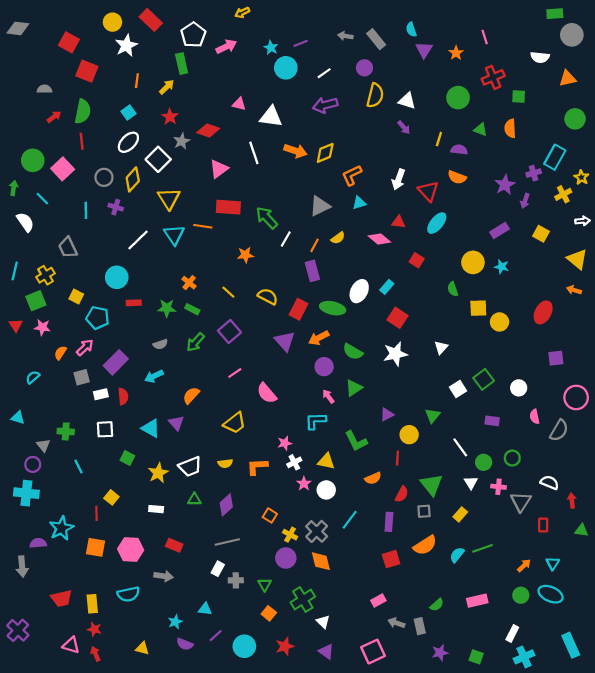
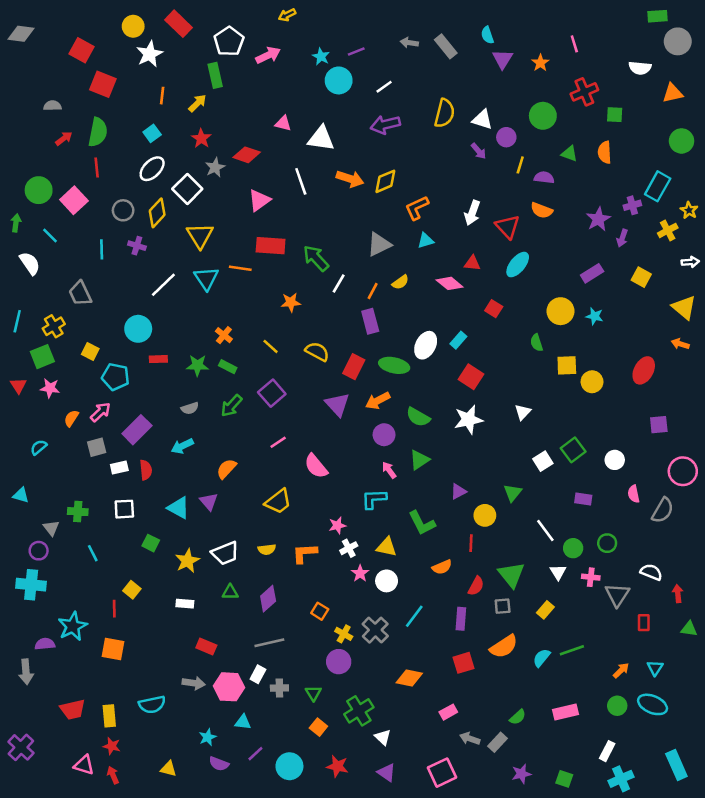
purple circle: (364, 68) -> (506, 137), moved
pink hexagon: (131, 550) -> (229, 687), moved
orange diamond: (321, 561) -> (409, 678), moved, turned -65
gray rectangle: (420, 626) -> (497, 742), turned 56
red star: (285, 646) -> (337, 766), turned 30

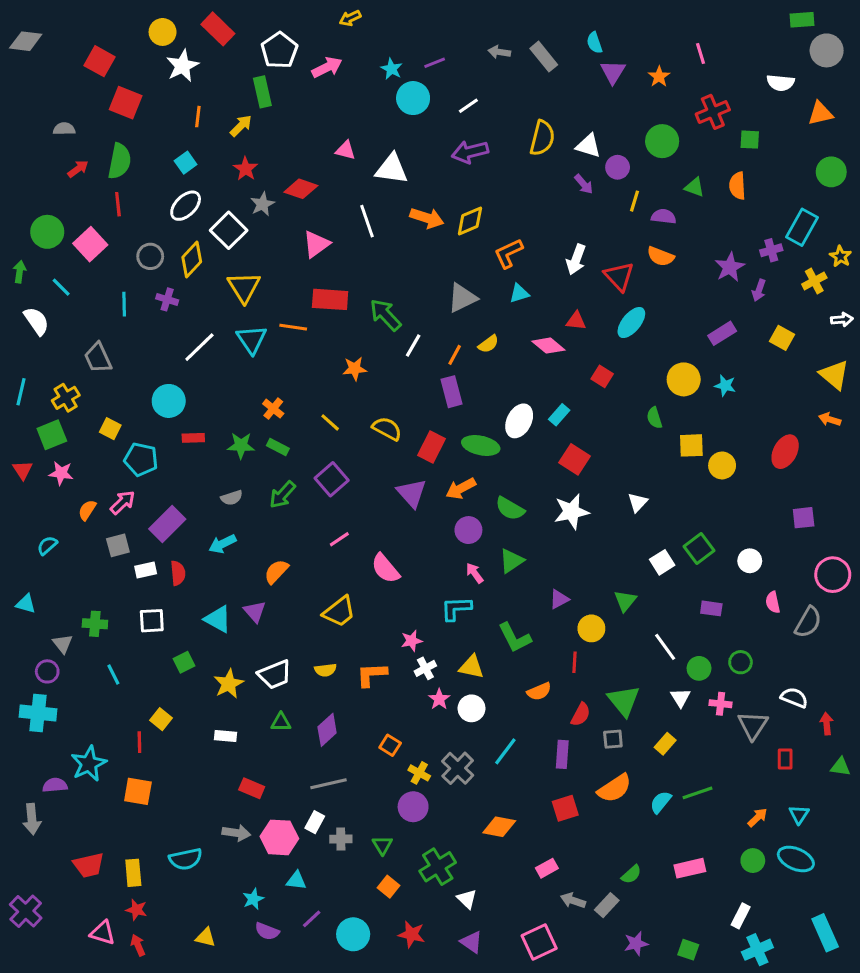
green square: (151, 543) -> (184, 662), turned 36

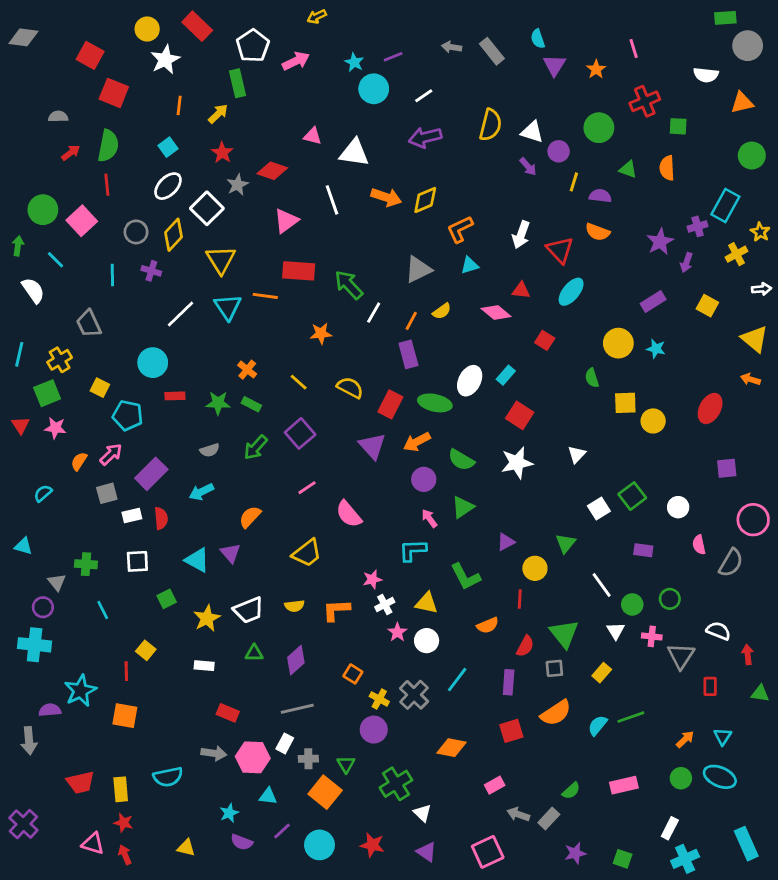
orange square: (388, 887) -> (325, 792), moved, size x1.6

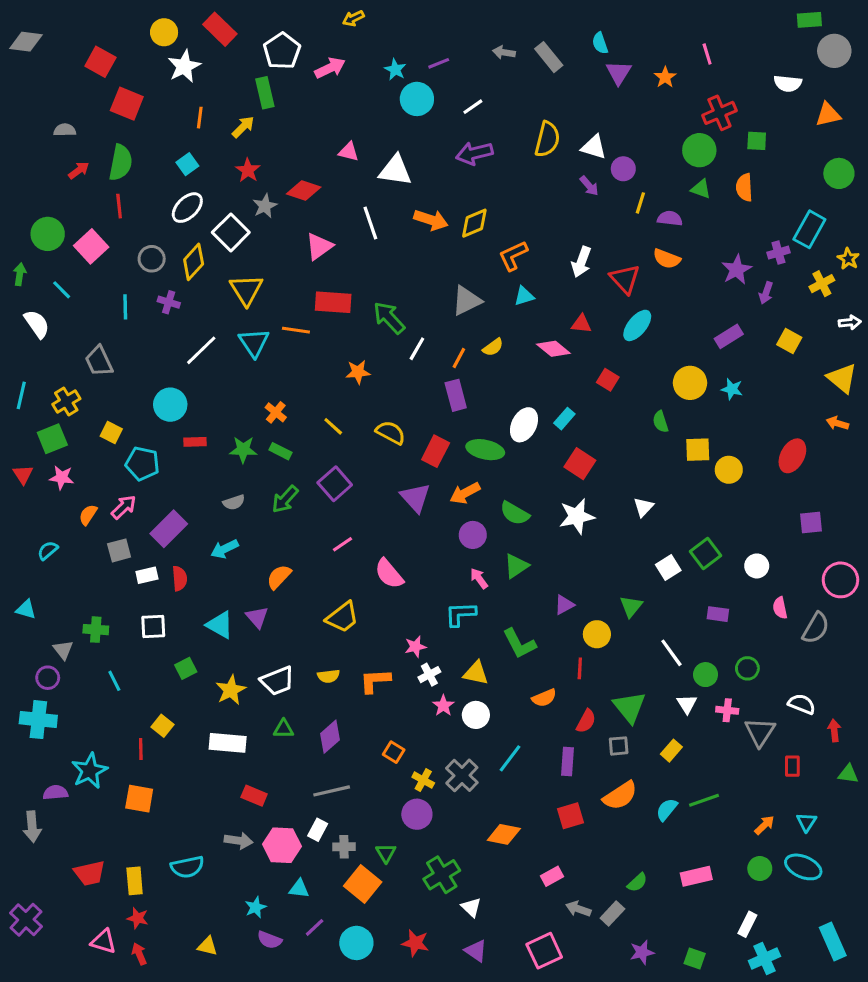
green circle: (599, 128) -> (699, 150), moved
white rectangle: (204, 666) -> (228, 743), size x1.6

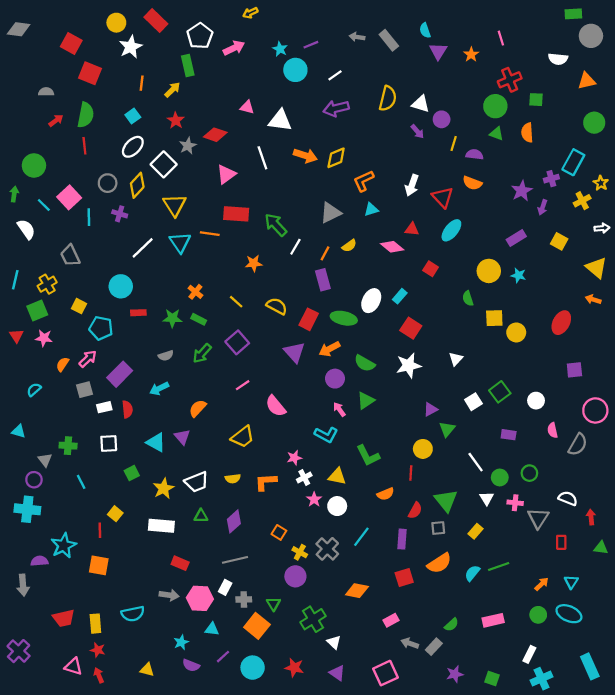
pink square: (91, 246) -> (69, 197), moved
purple triangle: (564, 605) -> (431, 409), moved
cyan L-shape: (460, 614) -> (326, 435), turned -150

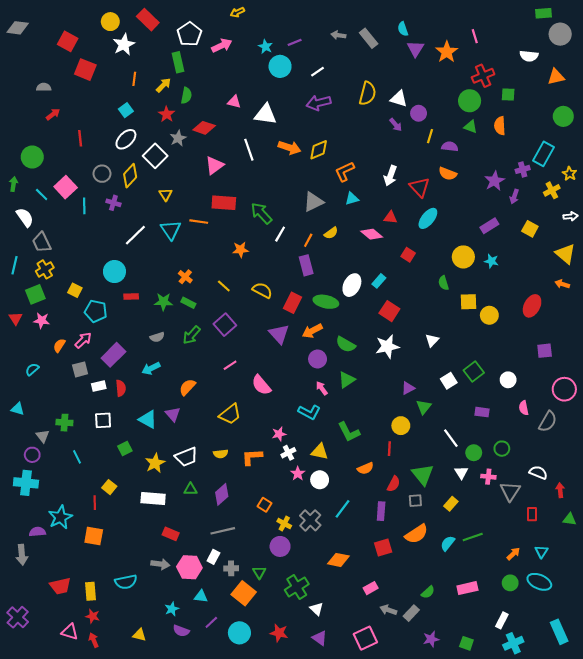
orange star: (471, 55) -> (447, 52), size x1.5
green semicircle: (86, 115) -> (186, 96), moved, size x0.7
yellow triangle: (175, 205) -> (166, 194), size x0.6
gray trapezoid: (70, 256) -> (42, 242), moved

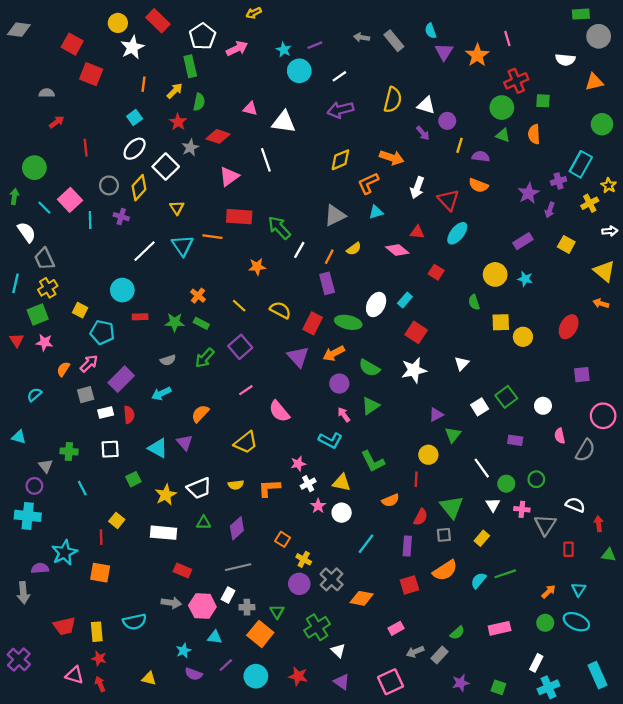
orange arrow: (289, 148) -> (392, 158), moved
gray cross: (310, 520) -> (332, 579), moved
gray arrow: (388, 610) -> (415, 652), turned -42

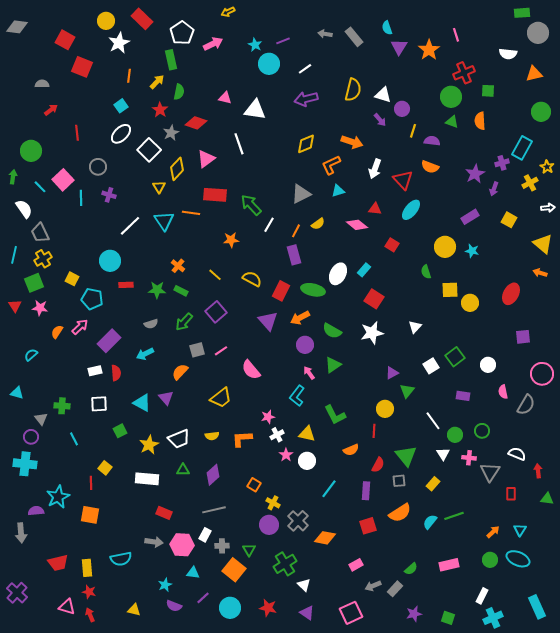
yellow diamond: (139, 188) -> (177, 169), moved
gray square: (86, 395) -> (197, 350), moved
cyan L-shape: (330, 440) -> (297, 396), turned 100

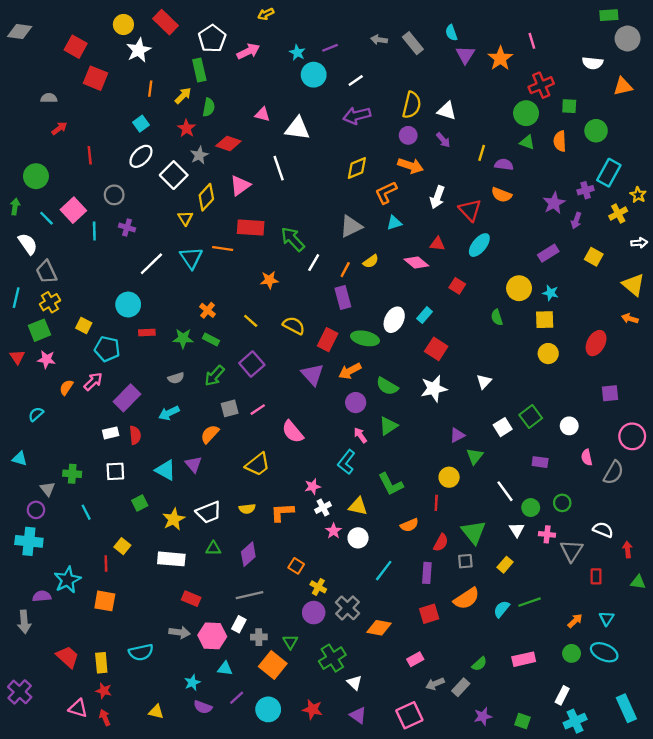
purple circle: (402, 109) -> (408, 135), moved
green circle: (541, 112) -> (596, 131), moved
yellow square: (450, 290) -> (545, 320), moved
red trapezoid: (58, 563) -> (67, 657), turned -125

